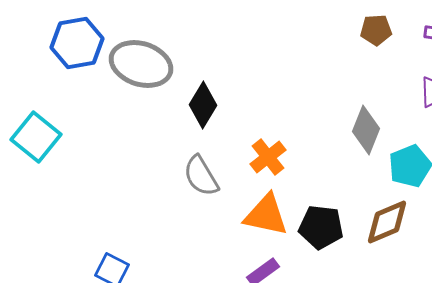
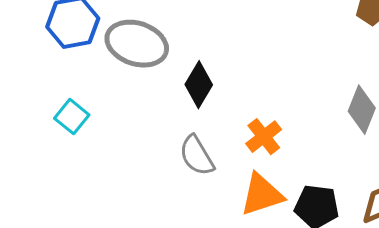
cyan square: (36, 137) -> (72, 117), moved, size x0.7
orange triangle: (266, 215) -> (262, 195), turned -30

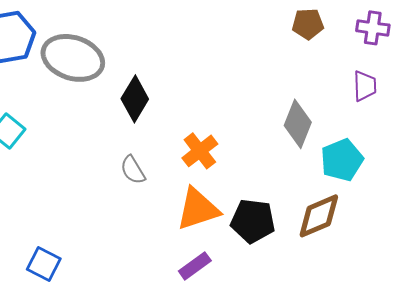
gray semicircle: (197, 156) -> (133, 170), size x0.7

